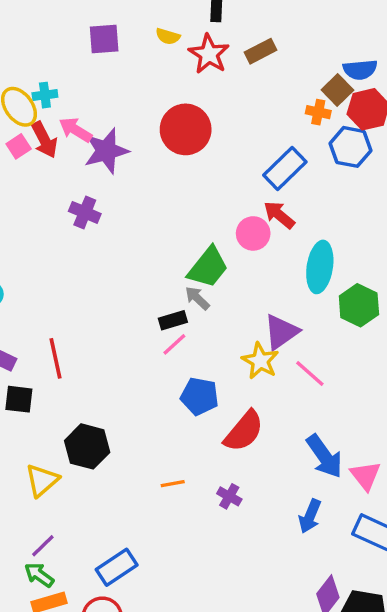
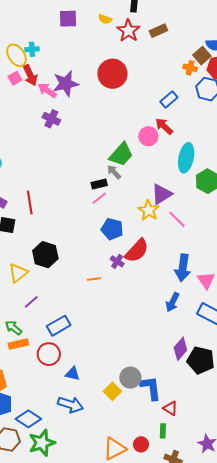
pink arrow: (75, 130) -> (47, 90), moved
blue rectangle: (285, 168) -> (169, 99), size x0.7
blue arrow: (324, 456) -> (183, 268), turned 40
purple cross: (229, 496) -> (117, 261), moved
purple line: (43, 546) -> (31, 302), moved

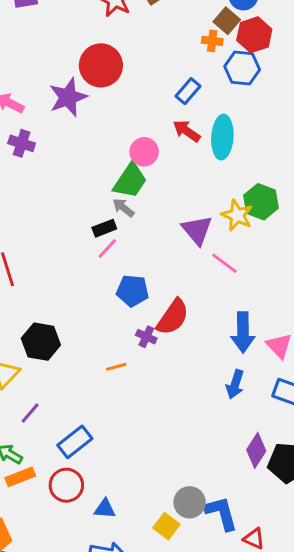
purple star: (66, 84) -> (68, 97), moved
pink circle: (148, 136) -> (144, 152), moved
cyan ellipse: (186, 158) -> (222, 137), moved
purple triangle: (162, 194) -> (197, 230), turned -30
yellow star: (149, 210) -> (237, 215), moved

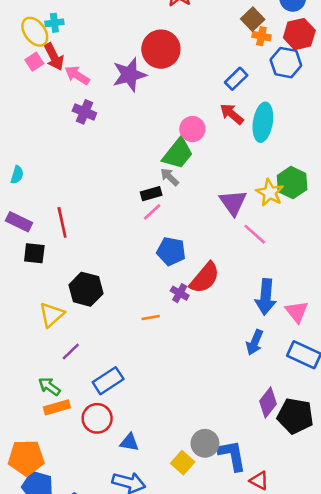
brown square: (227, 21) -> (253, 19), moved

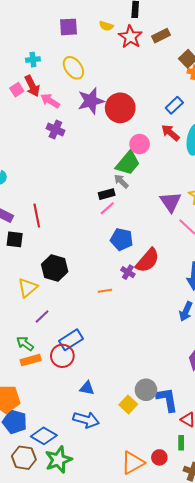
yellow ellipse: (35, 32) -> (73, 68), moved
red circle: (161, 49) -> (120, 108), moved
red circle: (97, 418) -> (62, 356), moved

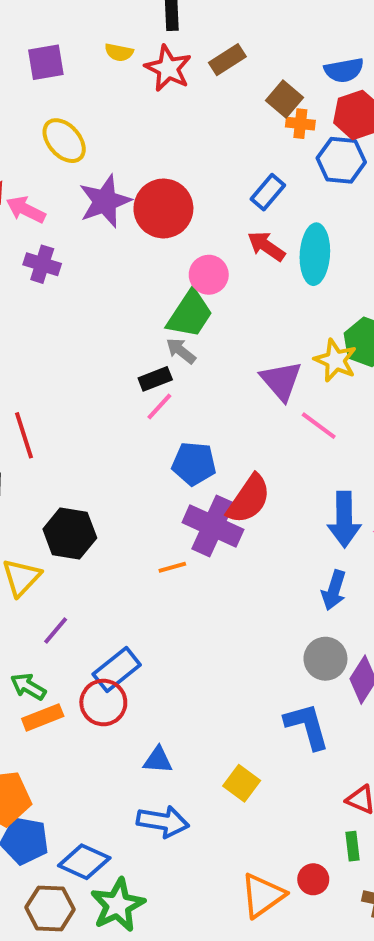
purple cross: (128, 272) -> (213, 526), size x2.0
gray circle: (146, 390) -> (325, 659), moved
blue L-shape: (167, 400) -> (307, 726), moved

